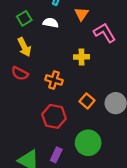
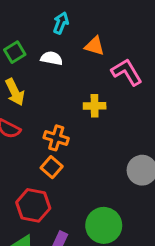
orange triangle: (81, 14) -> (95, 46), turned -48
orange square: (87, 101) -> (52, 167), moved
red hexagon: (54, 116) -> (33, 205), moved

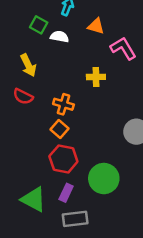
green square: (15, 52) -> (39, 25), moved, turned -30
red hexagon: (33, 205) -> (63, 159), moved

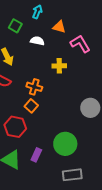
white semicircle: (60, 37) -> (37, 41), moved
red hexagon: (63, 159) -> (15, 127), moved
gray rectangle: (75, 219) -> (72, 175), moved

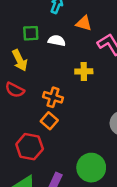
green square: (15, 26) -> (31, 33), moved, turned -32

